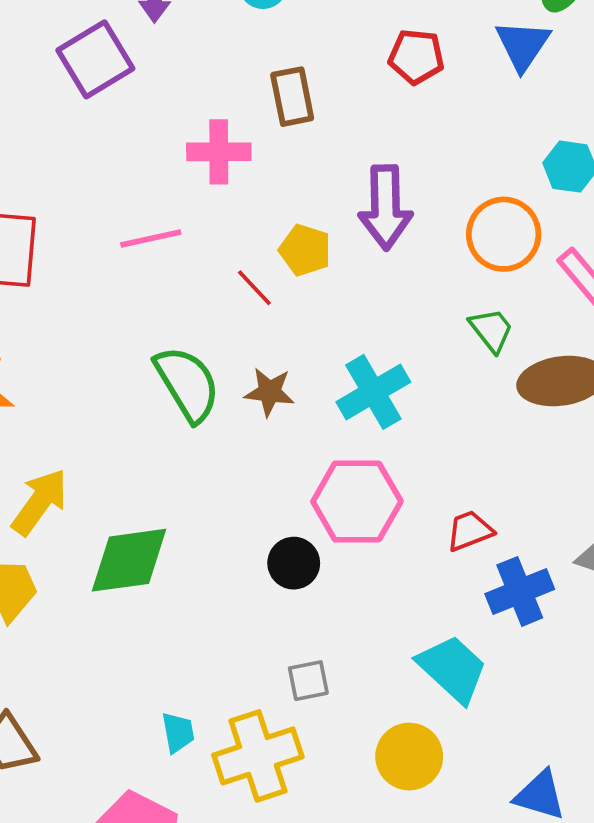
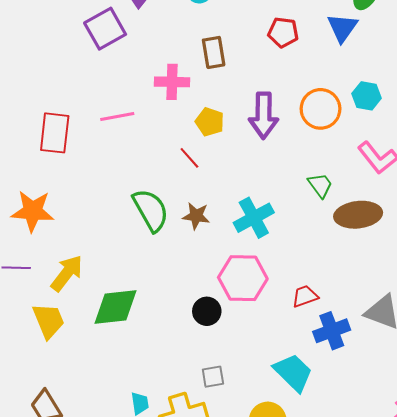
orange circle: (504, 234) -> (321, 109), moved
pink line: (151, 239) -> (117, 117), moved
yellow pentagon: (305, 250) -> (210, 122), moved

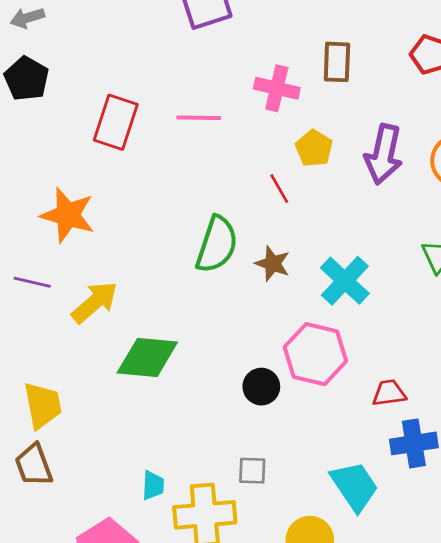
green semicircle: (151, 210) -> (217, 244), turned 36
cyan cross: (254, 218) -> (345, 281), turned -30
yellow trapezoid: (49, 321) -> (43, 405), moved

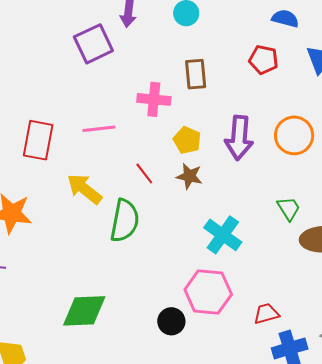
red line: (279, 189) -> (144, 173), moved
brown star: (273, 264) -> (189, 176), moved
yellow arrow: (95, 302) -> (84, 189), moved, turned -93

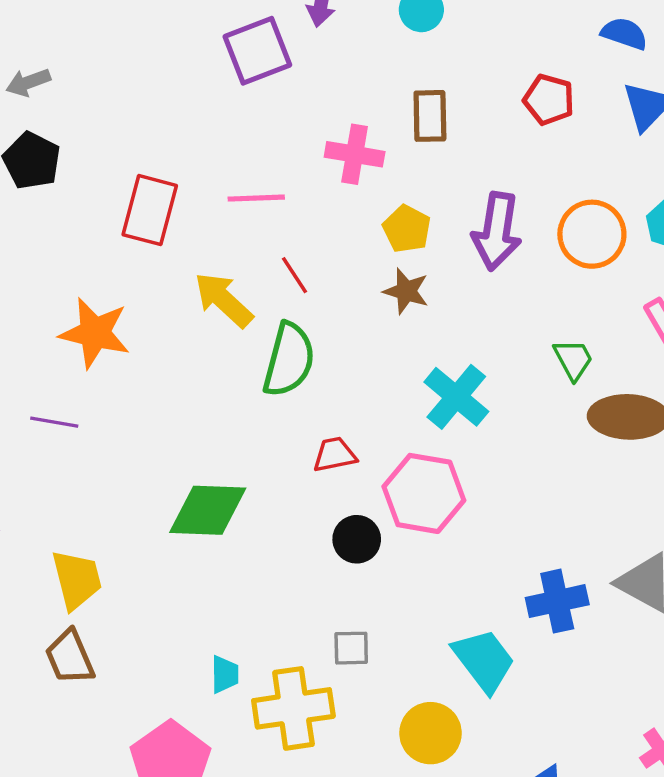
blue semicircle: (285, 18) -> (624, 34), moved
red line: (144, 173) -> (295, 275), moved
red trapezoid: (266, 314) -> (335, 455), moved

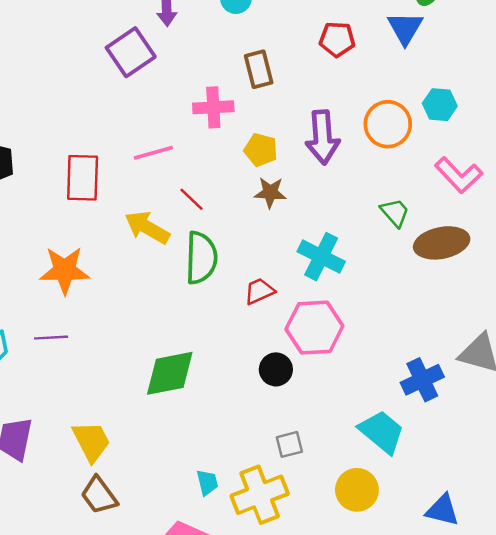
red trapezoid: (335, 455) -> (259, 291), moved

